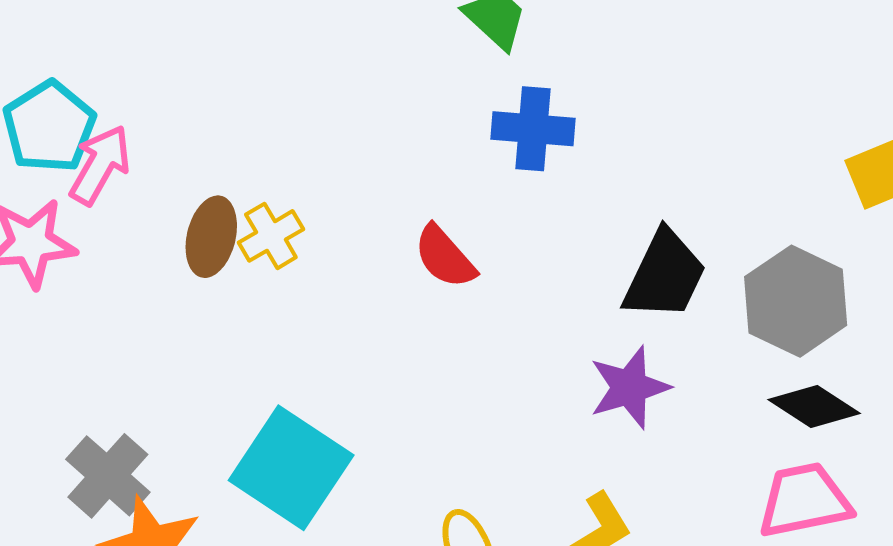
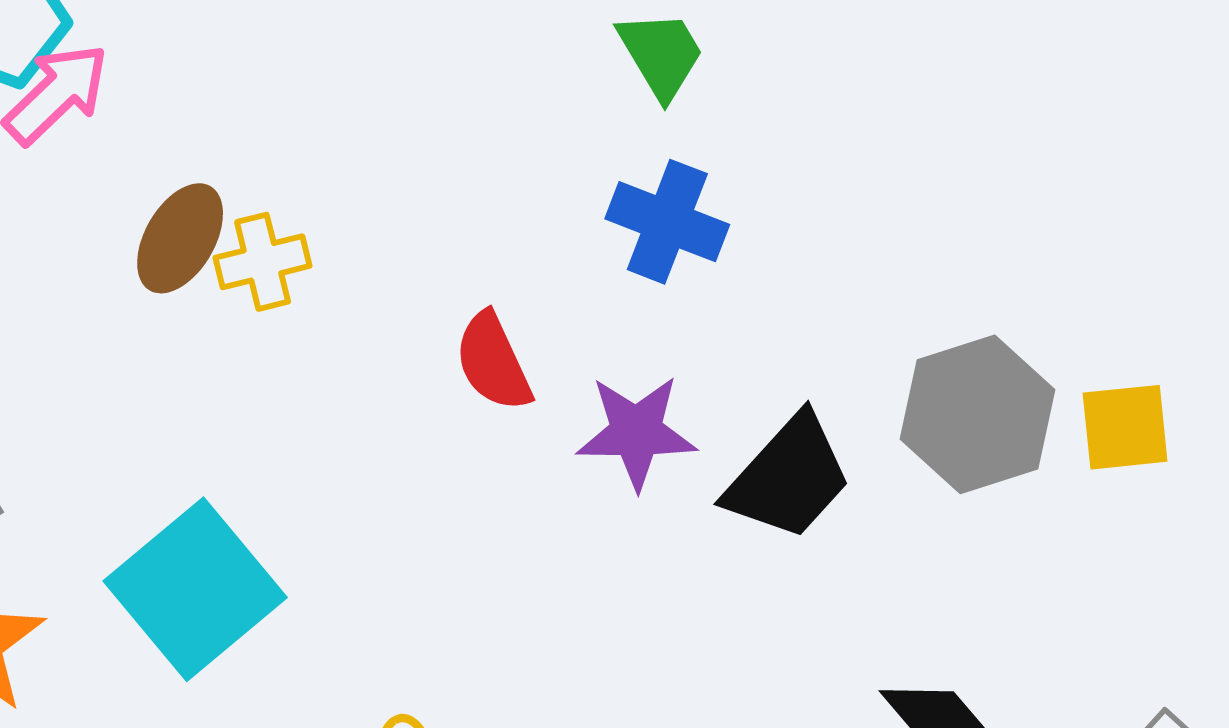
gray hexagon: (796, 301) -> (977, 414), moved
purple star: (629, 387) -> (636, 432), moved

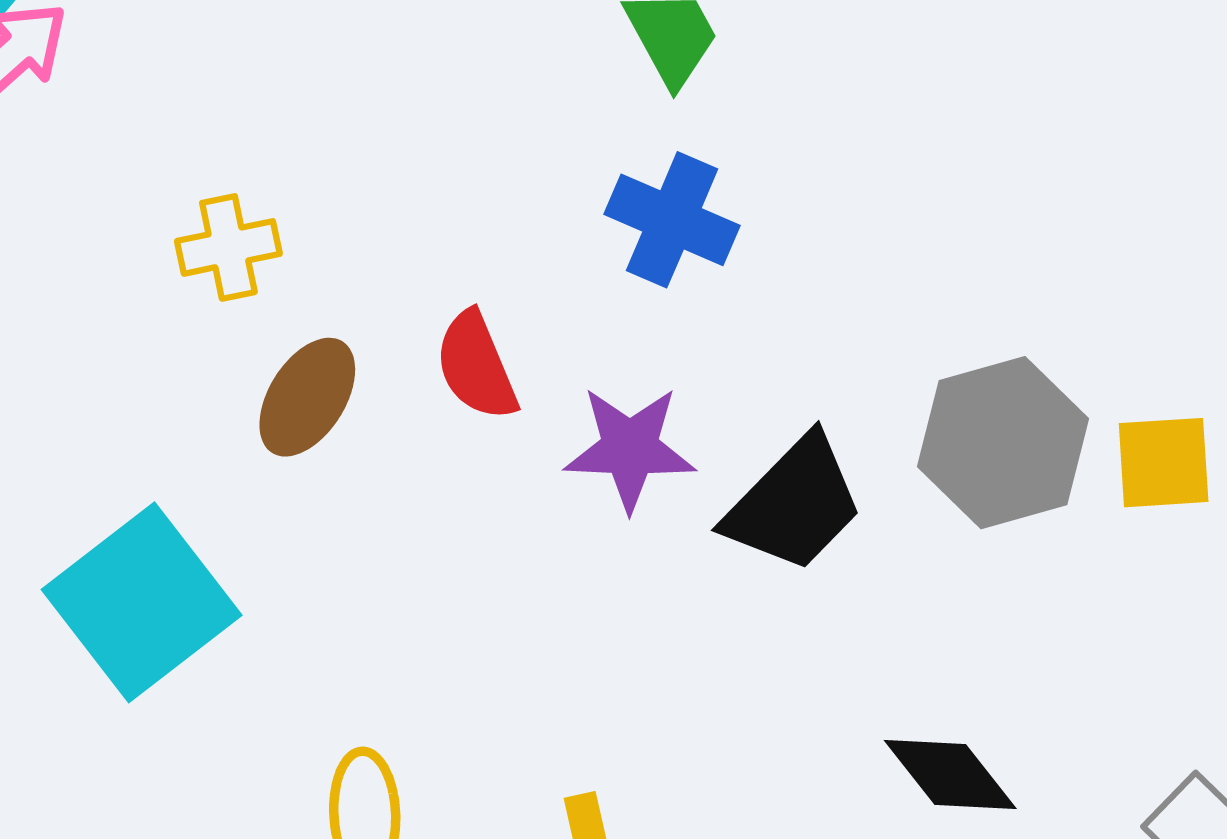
brown ellipse: (180, 238) -> (307, 397), moved

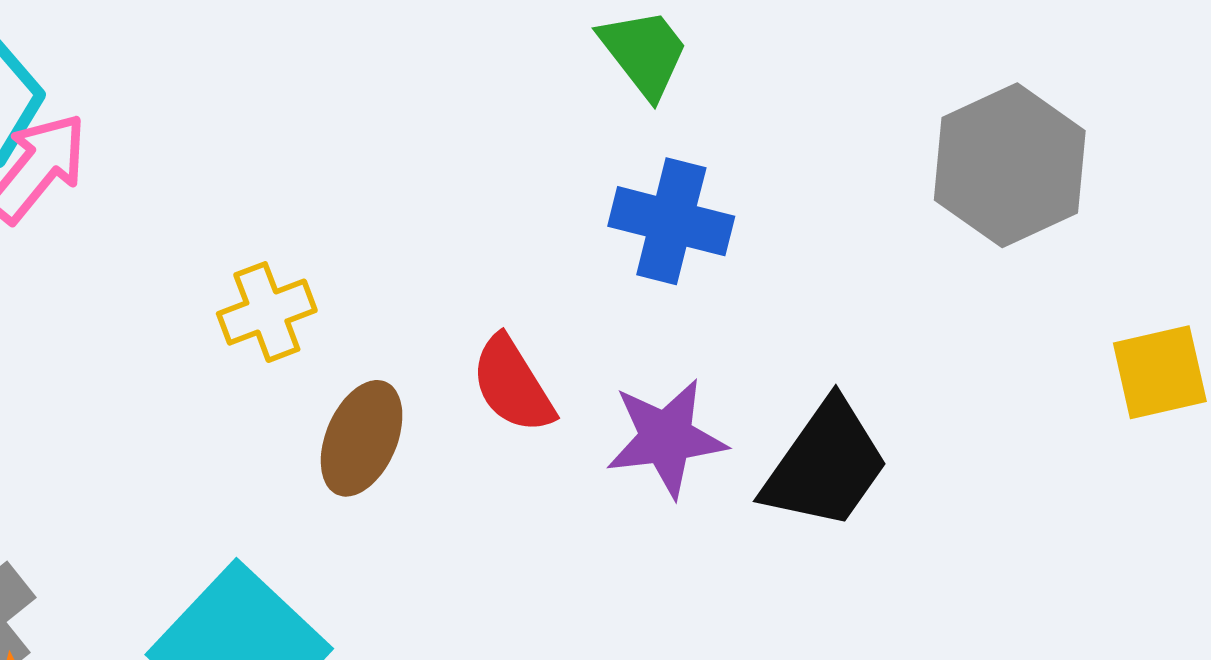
gray hexagon: (1003, 443) -> (1010, 165), moved

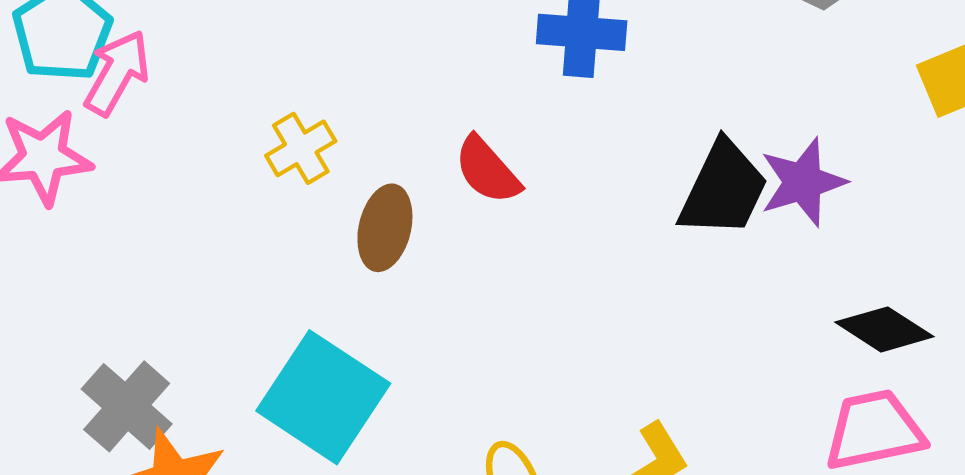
purple star: (666, 438) -> (803, 182), moved

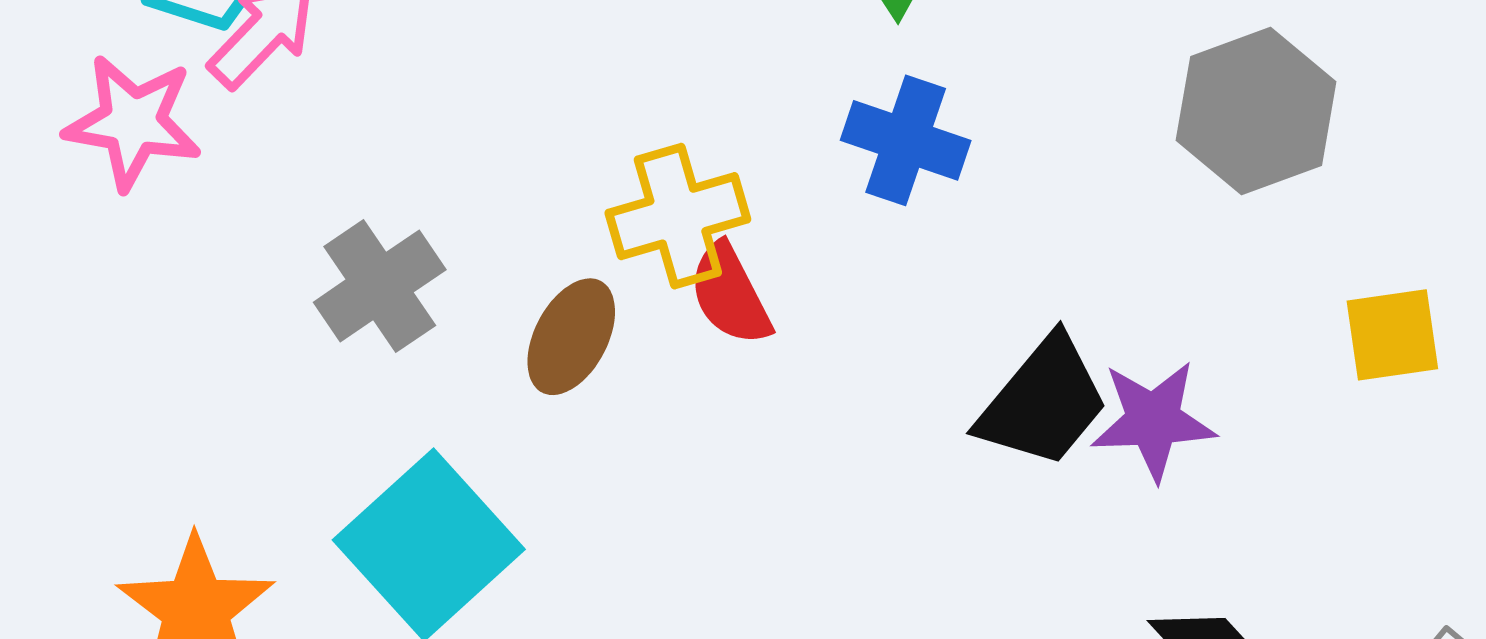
yellow cross: (301, 148) -> (678, 216), moved, size x1.4
gray cross: (127, 406) -> (380, 286), moved

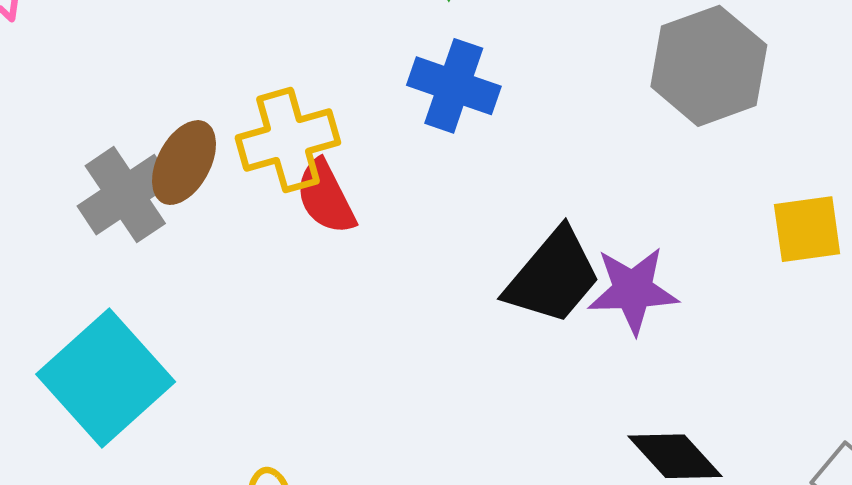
gray cross: (380, 286) -> (125, 195), moved
brown ellipse: (571, 337) -> (184, 163), moved

